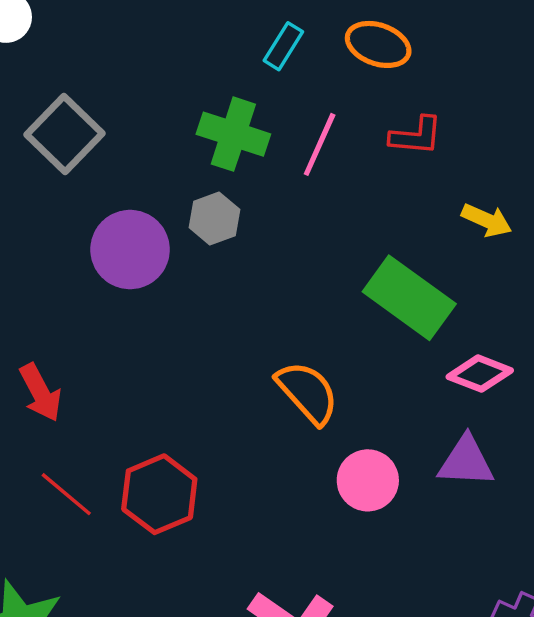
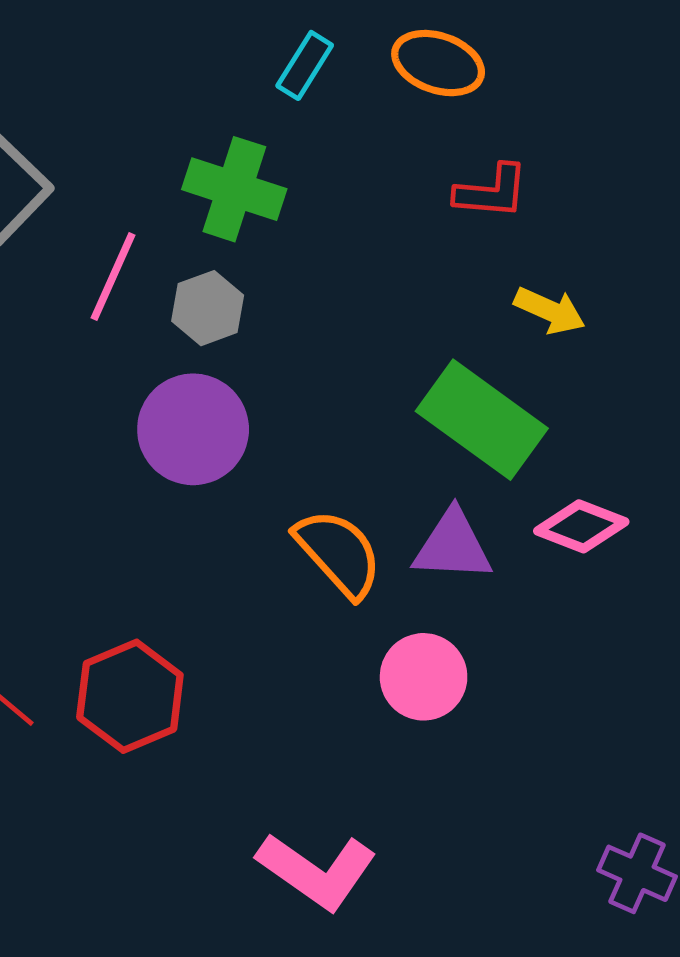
pink line: (320, 144) -> (113, 277), moved
yellow arrow: (487, 220) -> (550, 310), moved
purple circle: (130, 250) -> (193, 429), moved
purple triangle: (466, 461) -> (453, 546), moved

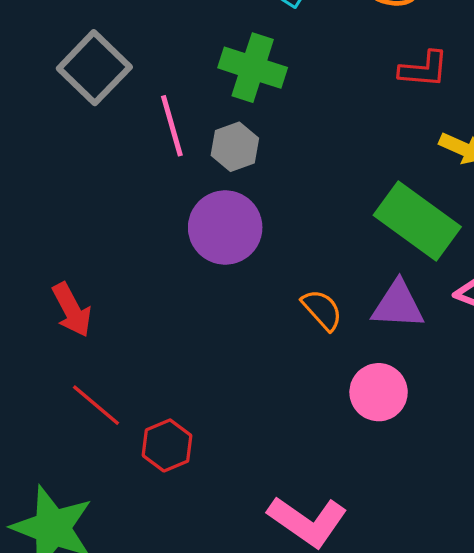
pink line: (113, 277) -> (172, 126), turned -40
orange semicircle: (339, 553) -> (322, 310), size x0.7
red hexagon: (130, 696) -> (167, 445), moved, size x0.7

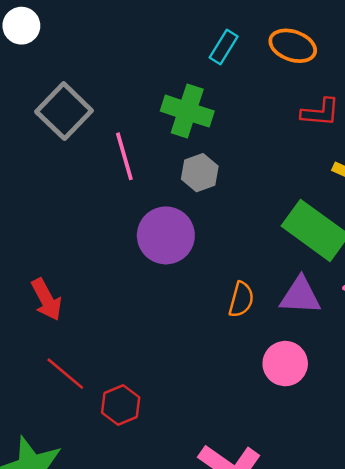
gray hexagon: (235, 147) -> (200, 173), moved
orange semicircle: (322, 310) -> (241, 299), turned 57

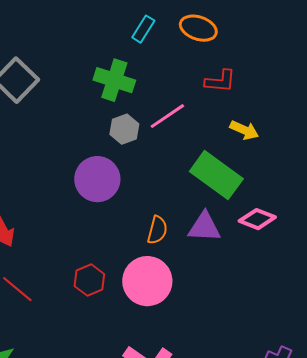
pink line: (124, 156) -> (167, 116), moved, turned 72
pink circle: (285, 364) -> (147, 281), moved, size x1.4
red hexagon: (121, 405) -> (89, 280), moved

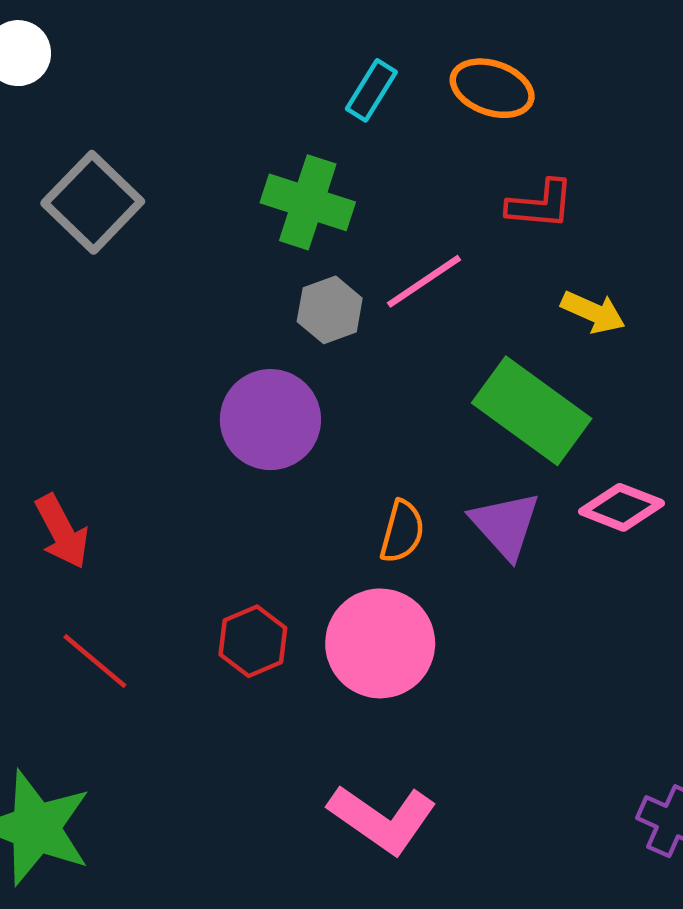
purple triangle: (204, 227) -> (505, 525), turned 45

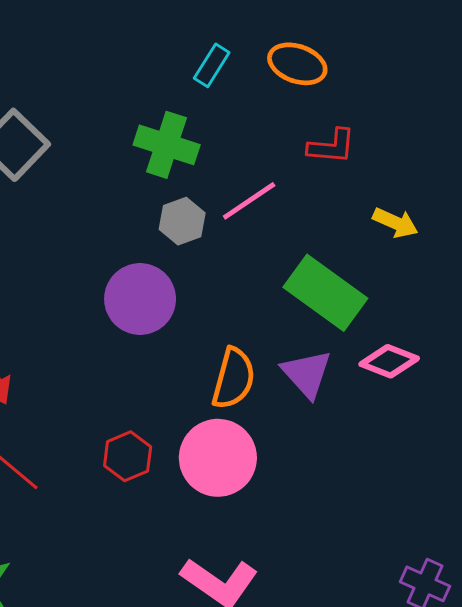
yellow arrow: (593, 312) -> (395, 223), moved
orange semicircle: (402, 532) -> (233, 378), size x1.4

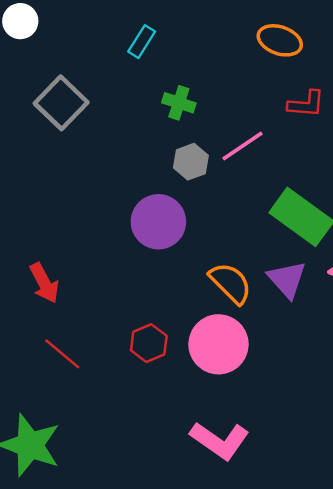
cyan rectangle: (212, 65) -> (142, 42), moved
green cross: (167, 145) -> (179, 103), size x0.7
orange semicircle: (233, 378) -> (231, 283), turned -60

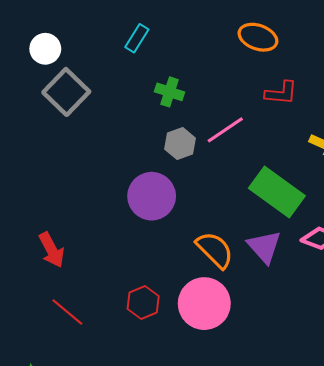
white circle: (20, 21) -> (45, 49), moved

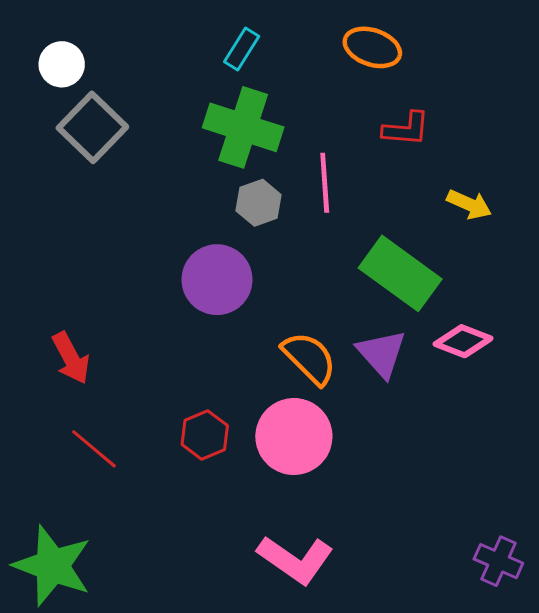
cyan rectangle: (137, 38) -> (242, 49), moved
green cross: (170, 92) -> (243, 127), size x1.8
pink line: (225, 130) -> (325, 183), turned -60

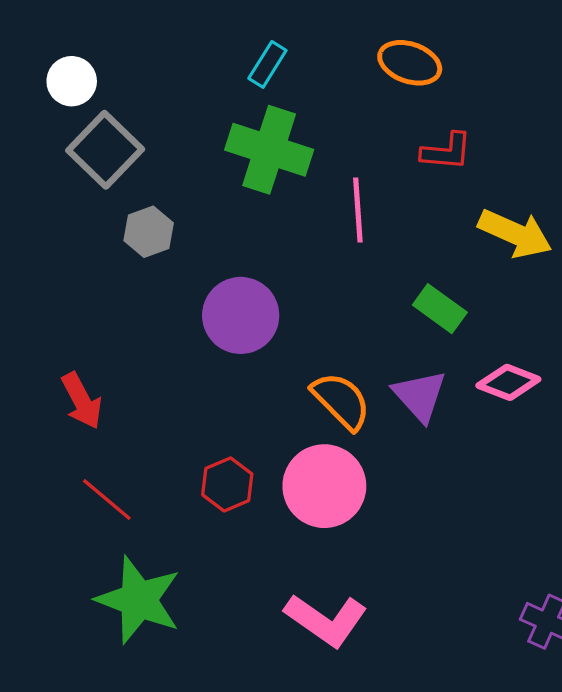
gray hexagon: (259, 203) -> (149, 232), moved
yellow arrow: (469, 204) -> (515, 233), size x1.5
green rectangle: (400, 273) -> (440, 309), size x0.6
green star: (52, 566) -> (139, 600), moved

